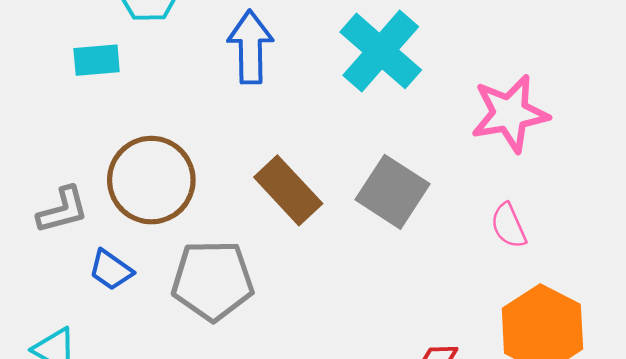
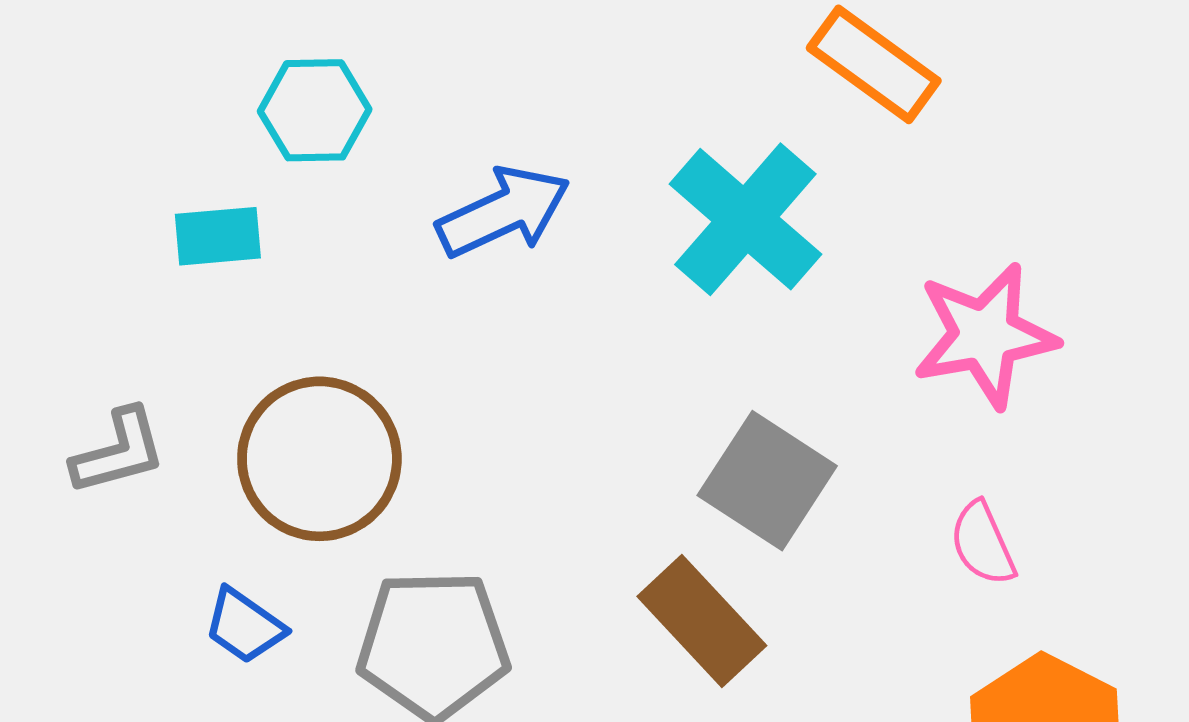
blue arrow: (250, 47) -> (503, 212), turned 66
brown rectangle: (288, 190) -> (702, 621), moved
gray L-shape: (63, 210) -> (119, 452), moved

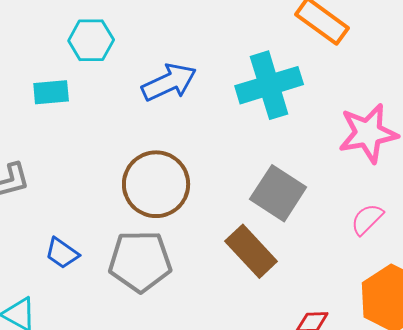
cyan cross: (745, 219) -> (269, 85), turned 32
brown circle: (319, 459) -> (156, 184), moved
pink semicircle: (983, 544) -> (367, 219), turned 69

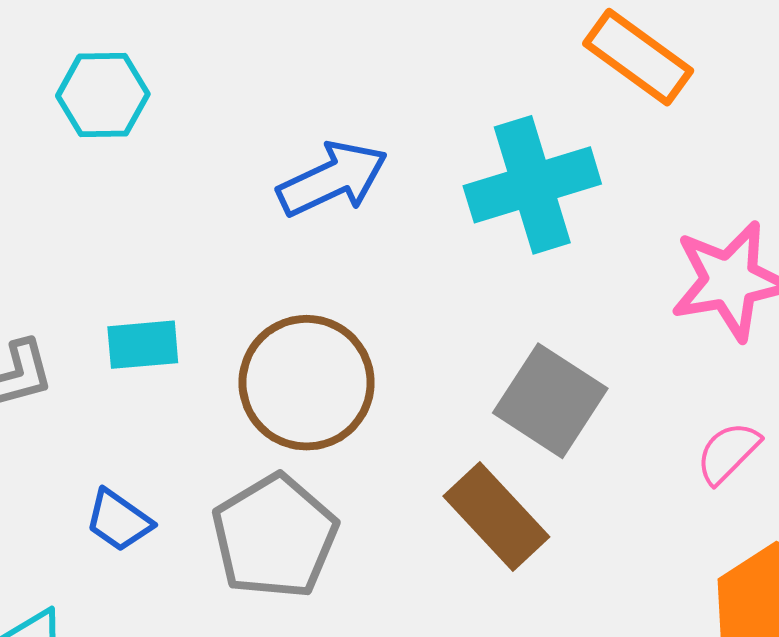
cyan hexagon: (91, 40) -> (103, 95), moved
cyan rectangle: (51, 92) -> (143, 345), moved
gray pentagon: (140, 261) -> (275, 536), turned -30

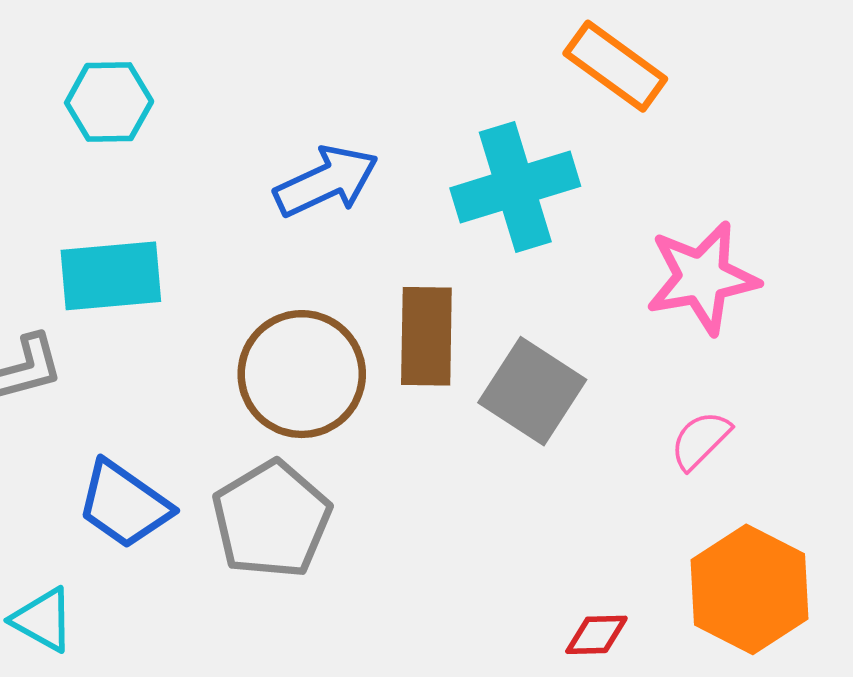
cyan rectangle: (143, 345) -> (111, 276), moved, size x1.5
brown rectangle: (496, 516) -> (426, 336), moved, turned 44
blue trapezoid: (119, 520) -> (124, 504), size x1.5

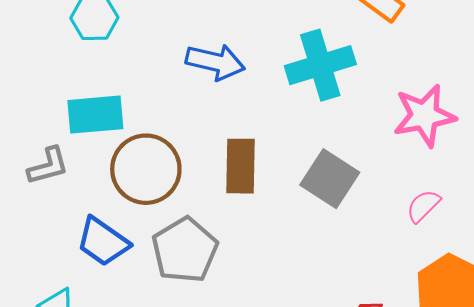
blue arrow: (326, 181) -> (215, 62), turned 38
brown rectangle: (426, 336) -> (240, 166), moved
brown circle: (302, 374) -> (146, 169), moved

